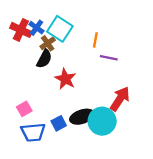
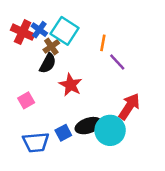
purple line: (109, 58) -> (117, 62), turned 36
pink square: (24, 109) -> (26, 100), moved

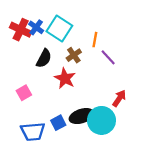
brown cross: (51, 46) -> (74, 55), moved
red arrow: (129, 106) -> (119, 98), size x0.7

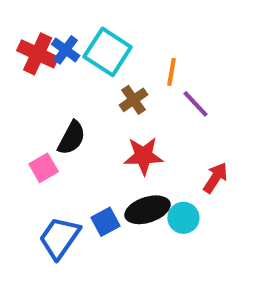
black semicircle: (44, 58) -> (72, 138), moved
red star: (65, 78) -> (143, 156), moved, turned -30
cyan circle: (101, 120) -> (183, 218), size x0.6
blue trapezoid: (33, 132) -> (60, 238), turned 130

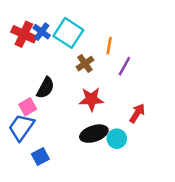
purple line: (195, 104) -> (124, 66), turned 72
blue square: (106, 222) -> (40, 156), moved
blue trapezoid: (60, 238) -> (21, 127), moved

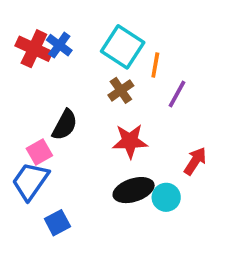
cyan square: (68, 33) -> (123, 47), moved

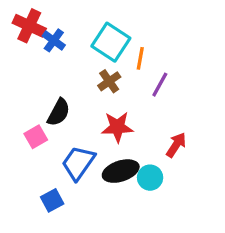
red cross: (34, 49) -> (29, 26), moved
blue trapezoid: (30, 181) -> (78, 163), moved

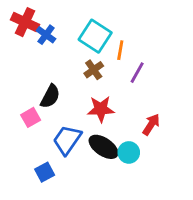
black ellipse: (121, 171) -> (104, 147), turned 52

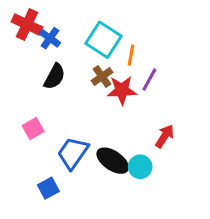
black semicircle: (50, 96) -> (55, 76), moved
red star: (101, 109) -> (122, 90), moved

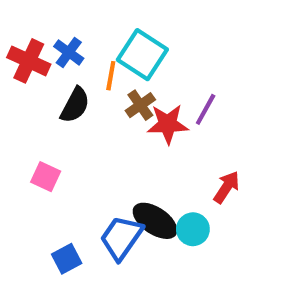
red cross: (27, 24) -> (29, 61), moved
orange line: (131, 55) -> (111, 76), moved
pink square: (33, 128) -> (46, 177), turned -35
blue trapezoid: (73, 153) -> (121, 238), moved

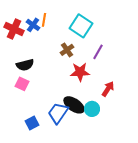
cyan square: (142, 55) -> (81, 26), moved
orange line: (111, 76) -> (44, 20), moved
black semicircle: (75, 105) -> (25, 65), moved, turned 48
red star: (168, 124) -> (80, 72), moved

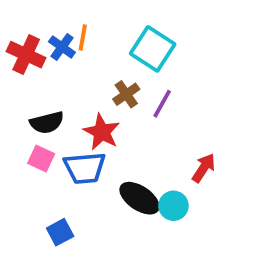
purple line: (98, 52) -> (162, 104), moved
red star: (80, 72) -> (102, 132), moved, turned 30
blue trapezoid: (58, 113) -> (85, 168), moved, turned -130

